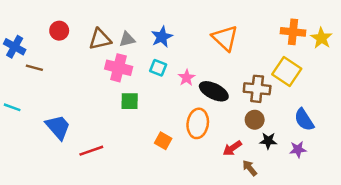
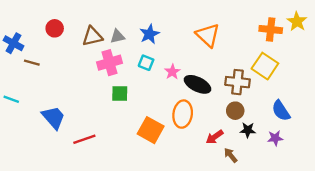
yellow star: (321, 38) -> (297, 21), moved
pink cross: (119, 68) -> (109, 63), turned -30
orange square: (163, 141) -> (151, 130), size x1.6

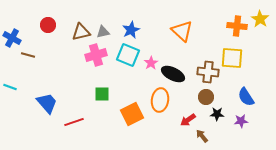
cyan square: (146, 63) -> (128, 55), size x1.6
yellow square: (265, 66) -> (232, 58), turned -30
green square: (120, 94) -> (102, 94), moved
orange square: (151, 130) -> (132, 114), turned 35

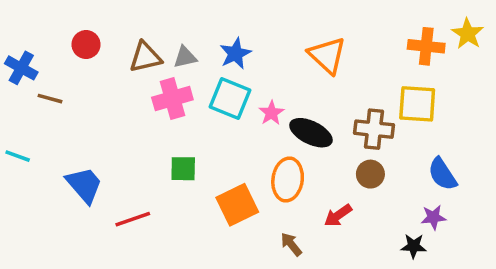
black star: (217, 114) -> (414, 246), moved
brown arrow: (202, 136) -> (291, 244), moved

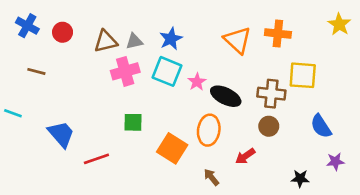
orange cross: (426, 46) -> (278, 34), moved
blue cross: (21, 68) -> (27, 26), moved
orange square: (237, 205) -> (172, 148), turned -32
purple star: (433, 217) -> (335, 161), moved

